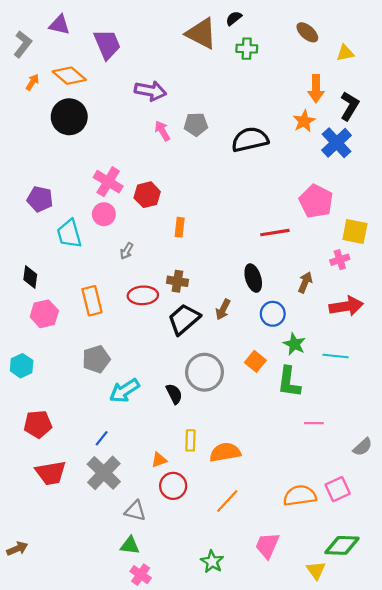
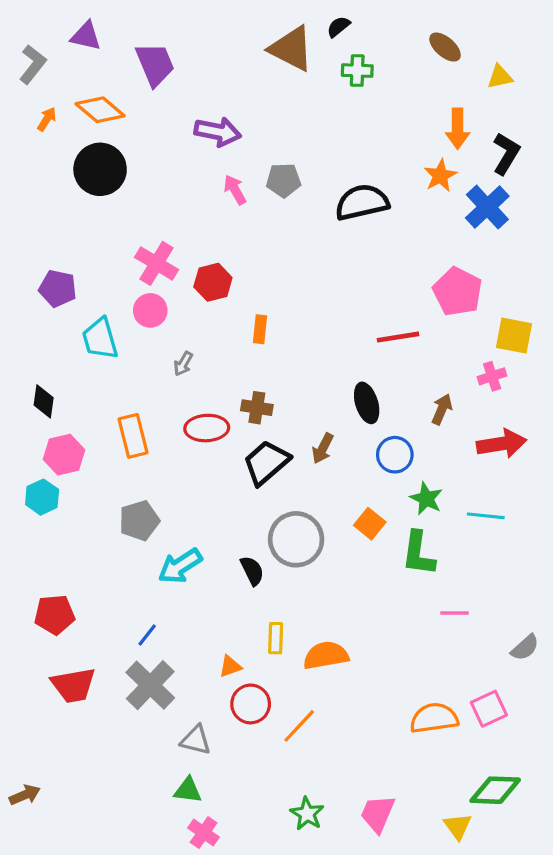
cyan hexagon: (22, 366) -> (42, 497), moved
orange line: (227, 501) -> (299, 726), moved
pink trapezoid: (267, 545) -> (378, 814), moved

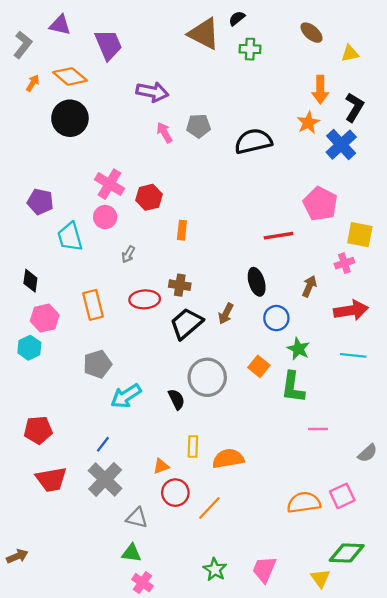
cyan line: (486, 516) -> (353, 355), moved

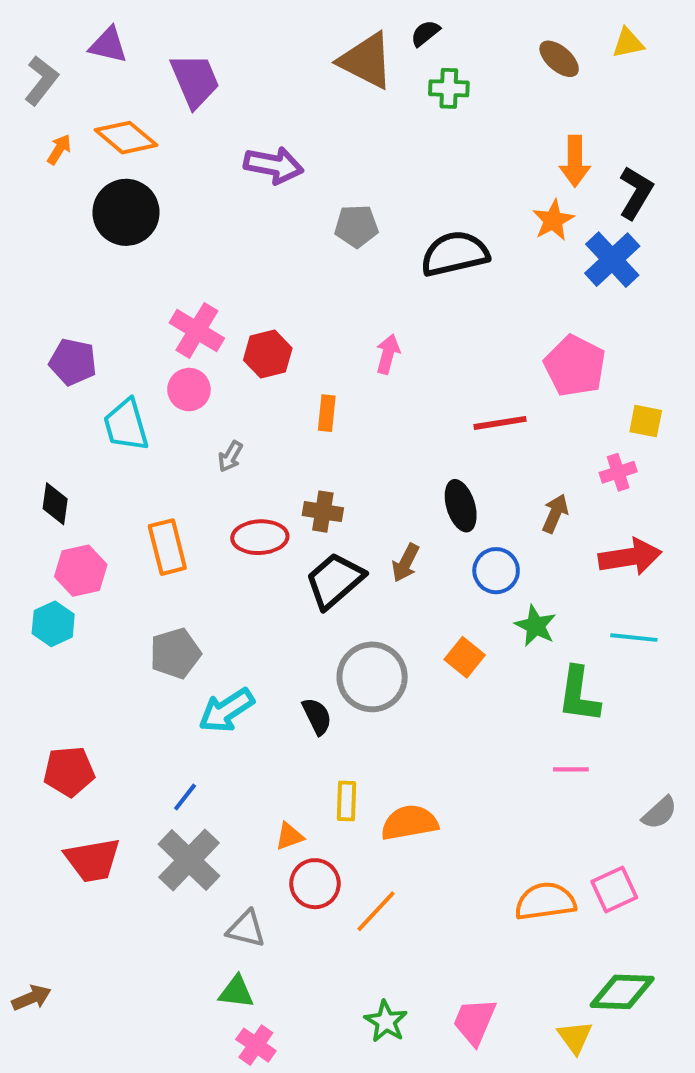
yellow triangle: (350, 53) -> (628, 43), moved
pink arrow: (164, 132) -> (388, 354), moved, turned 45
yellow square: (360, 235) -> (646, 421), size x0.7
green L-shape: (293, 387) -> (579, 695), moved

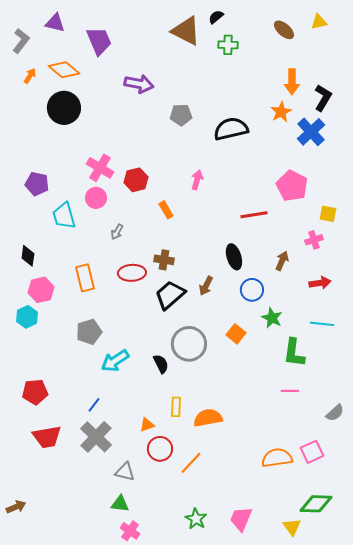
orange rectangle: (327, 413) -> (166, 210), turned -36
red arrow: (630, 557) -> (320, 283), size x0.7

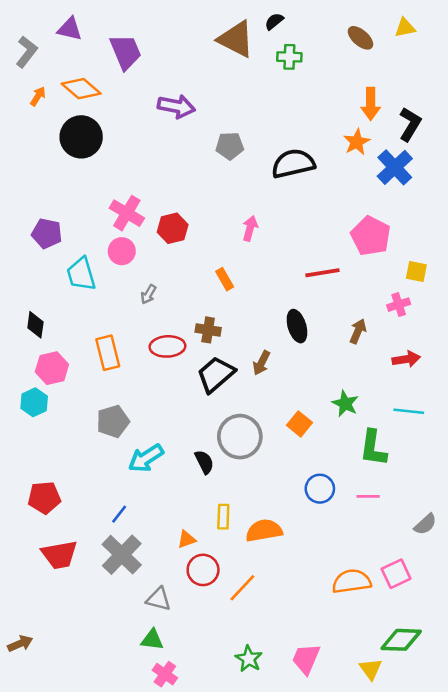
orange rectangle: (166, 210) -> (225, 279), moved
blue circle: (252, 290) -> (320, 489), moved

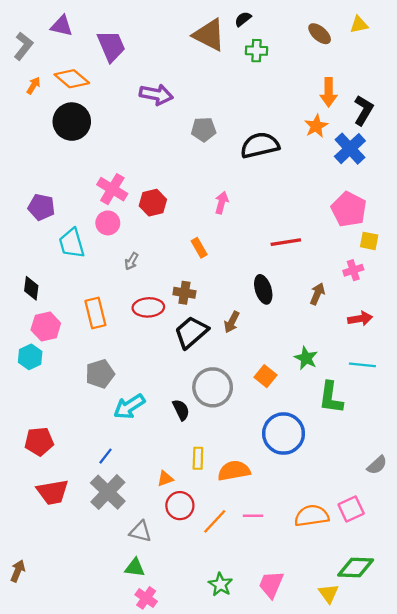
pink pentagon: (371, 236) -> (349, 209), moved
blue circle: (320, 489) -> (284, 434), size x1.6
pink line: (368, 496) -> (253, 516), moved
brown arrow: (20, 644) -> (18, 571), turned -45

